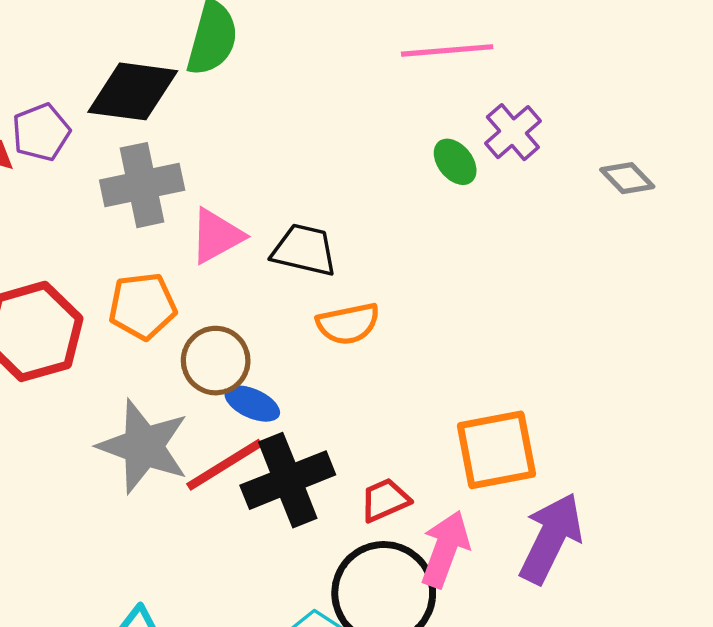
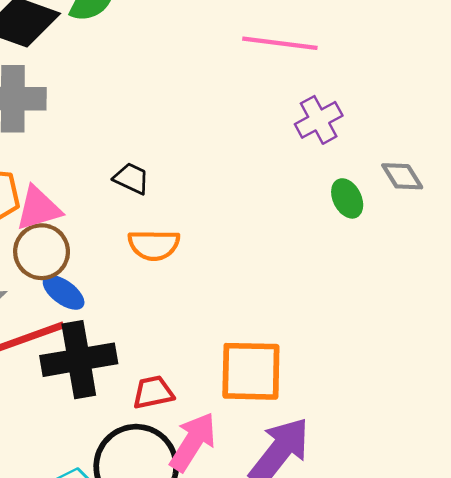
green ellipse: (455, 162) -> (347, 198), moved
pink triangle: (217, 236) -> (38, 208), moved
black trapezoid: (304, 250) -> (131, 178), size x0.7

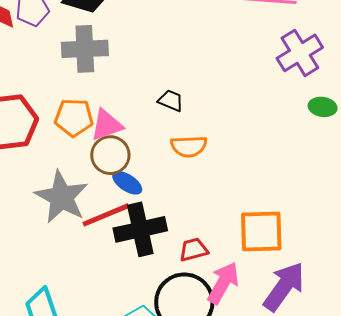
purple cross: (319, 120) -> (300, 53), size x1.4
green ellipse: (347, 198) -> (323, 107), turned -52

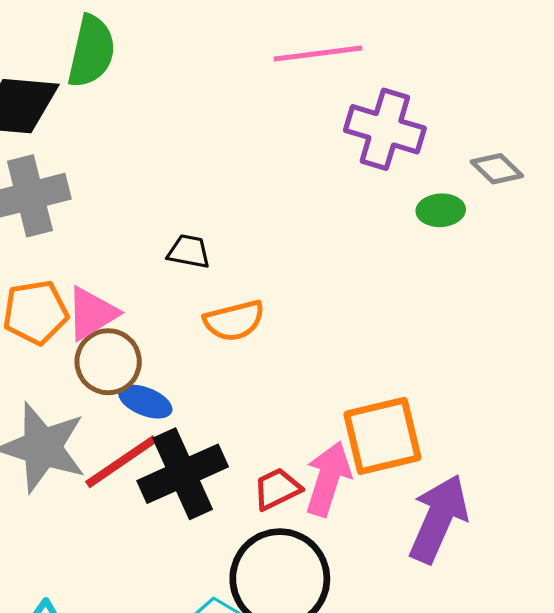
purple cross: (300, 53) -> (385, 129), turned -30
pink arrow: (223, 283) -> (328, 479), moved

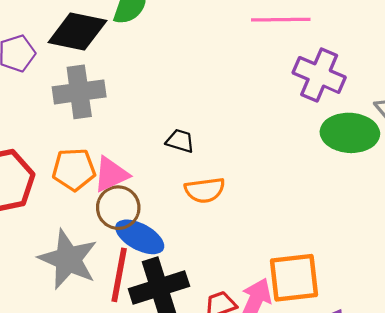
green ellipse: (441, 210) -> (350, 133), size x1.8
blue ellipse: (145, 402) -> (140, 237), size x1.4
red line: (121, 462) -> (119, 275), turned -52

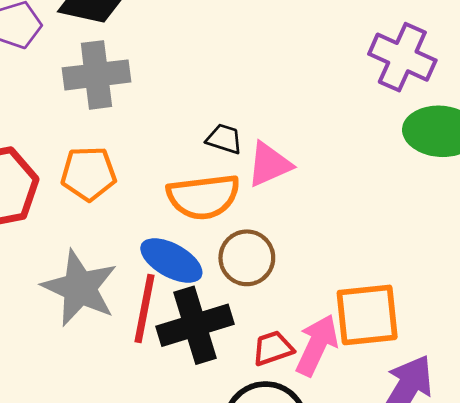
pink triangle: (111, 174) -> (269, 164), moved
orange semicircle: (205, 190) -> (203, 197), moved, size x1.4
brown circle: (118, 208) -> (247, 258), moved

